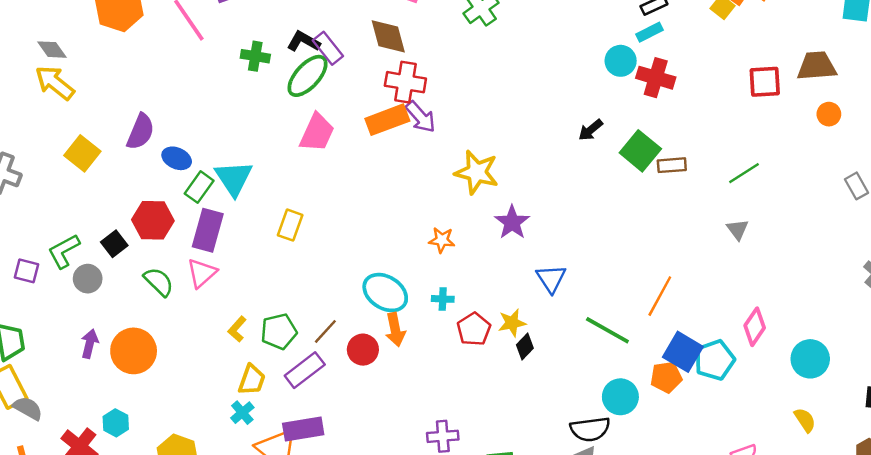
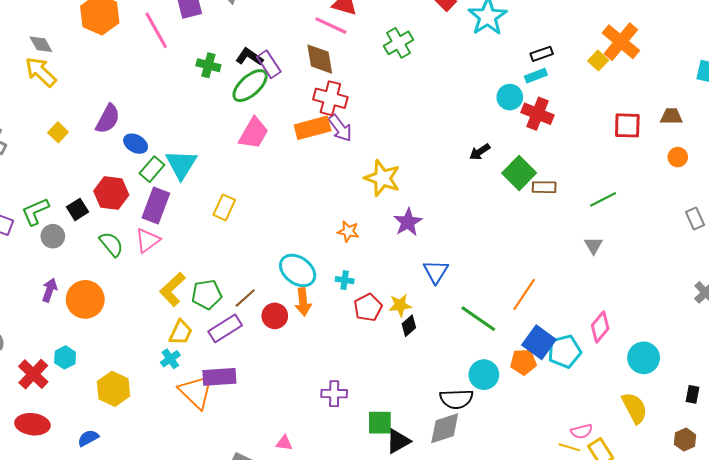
brown trapezoid: (817, 66) -> (671, 116), size x0.7
yellow square: (82, 153) -> (58, 132), size x0.7
yellow L-shape: (237, 329) -> (172, 289), size x1.6
yellow semicircle: (805, 420) -> (635, 408), size x1.5

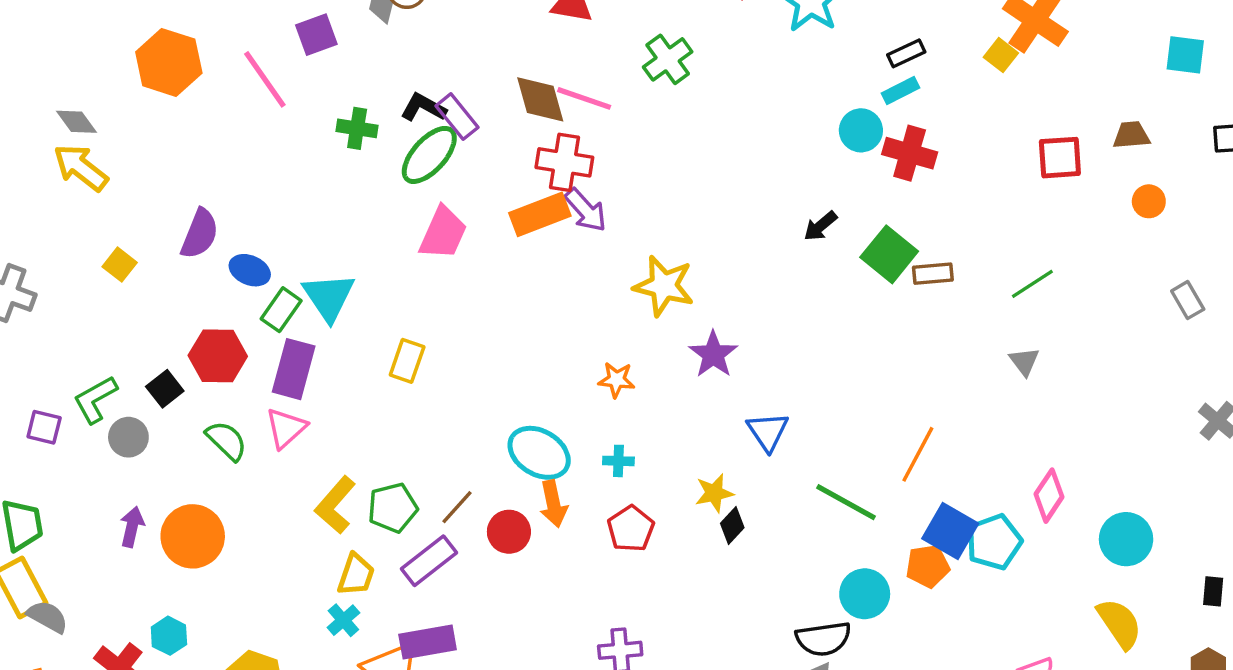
pink line: (331, 26) -> (584, 98), moved
red pentagon: (368, 308) -> (631, 529), moved

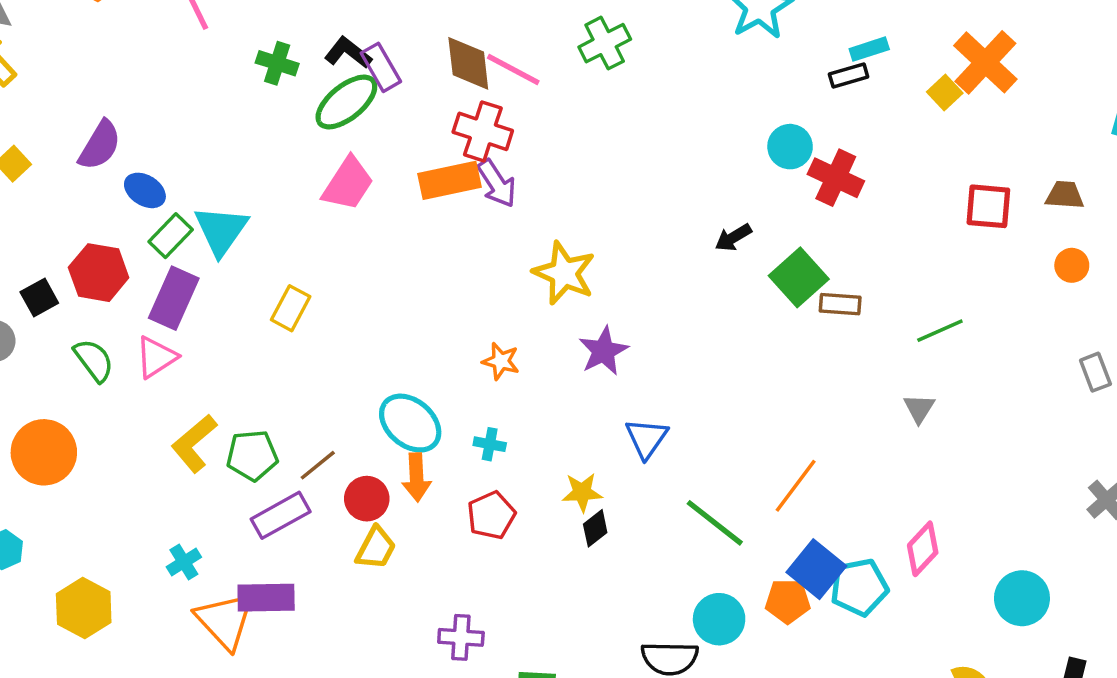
cyan rectangle: (901, 90) -> (869, 49), moved
cyan circle: (1126, 539) -> (1022, 598), moved
yellow trapezoid: (356, 575) -> (376, 548), moved

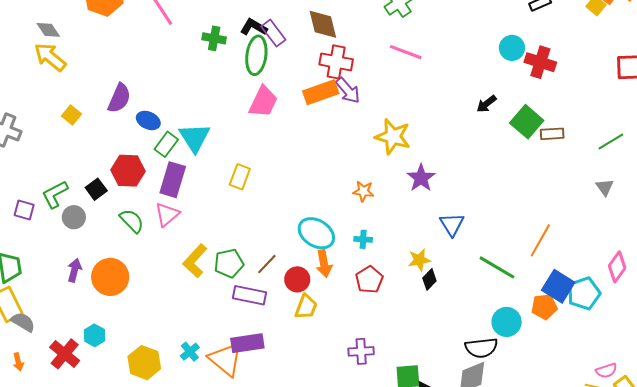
pink line: (513, 69) -> (406, 52), moved
green ellipse: (346, 102) -> (256, 55), turned -36
purple rectangle: (281, 515) -> (249, 295), turned 48
cyan cross: (184, 562) -> (190, 352), moved

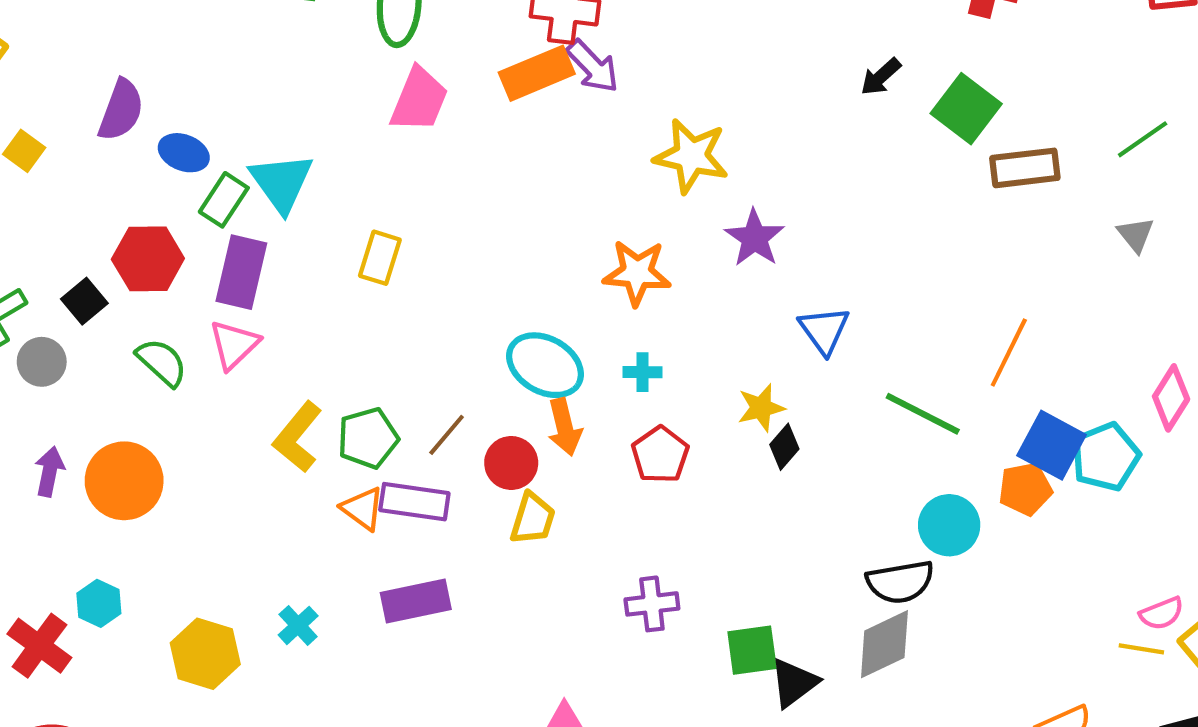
brown rectangle: (552, 134) -> (1025, 168), moved, size x1.4
orange star: (363, 191) -> (637, 273), size x1.5
orange triangle: (226, 359) -> (363, 509), moved, size x0.6

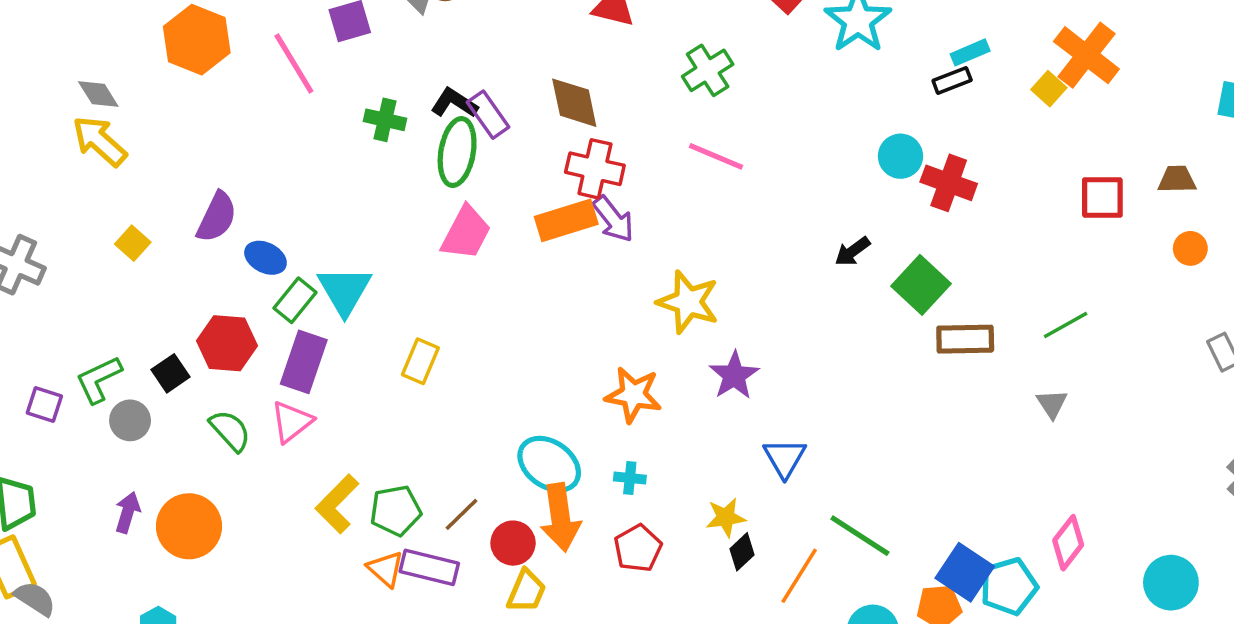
orange line: (1009, 352) -> (799, 576), moved
orange arrow: (565, 427) -> (560, 517), size x1.4

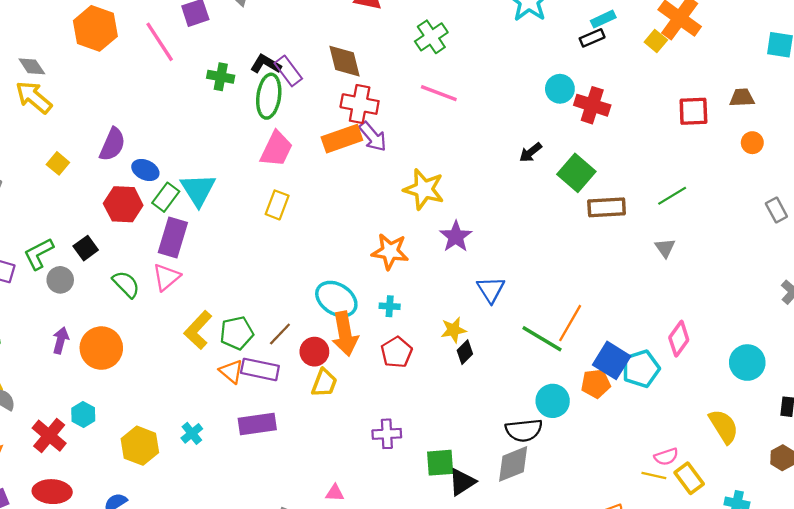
red hexagon: (227, 343) -> (123, 204), moved
yellow rectangle: (420, 361) -> (277, 205), moved
orange line: (799, 576) -> (570, 323), moved

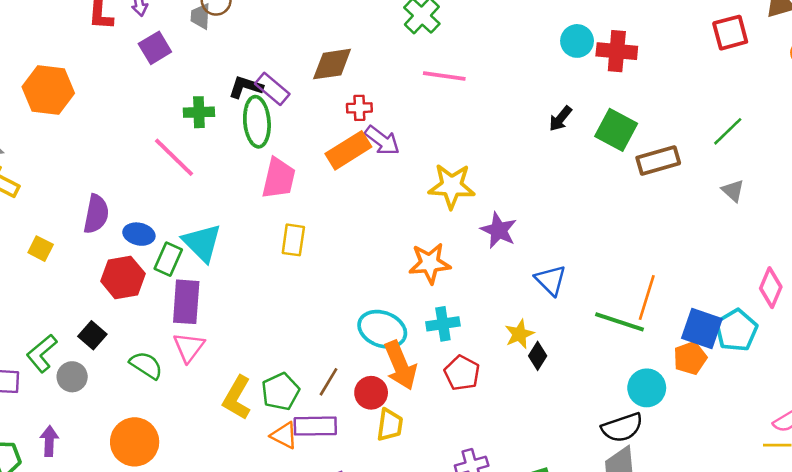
pink line: (160, 42) -> (174, 157), moved
brown diamond: (345, 61) -> (332, 64), turned -72
red cross: (360, 104) -> (359, 108), size x0.6
cyan cross: (390, 306) -> (443, 324), size x1.4
purple arrow: (61, 340) -> (49, 441), moved

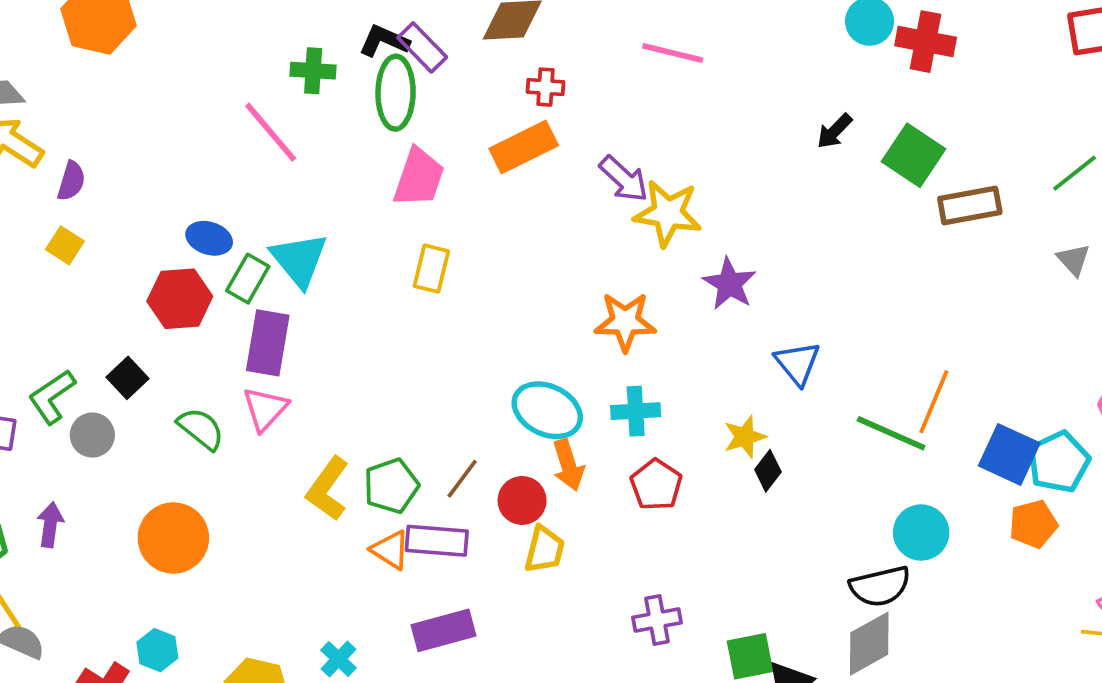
purple arrow: (382, 141) -> (624, 179), moved
purple semicircle: (96, 214) -> (71, 181), moved, size x0.7
orange pentagon: (690, 358) -> (1033, 524), moved
orange arrow: (400, 365) -> (568, 465), size x0.7

